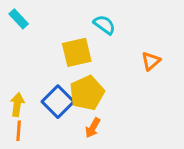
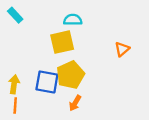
cyan semicircle: (104, 25) -> (73, 20), moved, turned -36
blue square: (58, 102) -> (47, 82), turned -35

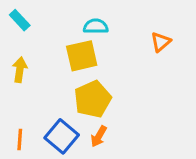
orange triangle: (122, 49) -> (161, 42), moved
blue square: (47, 82) -> (62, 136), moved, turned 30
yellow arrow: (14, 84) -> (20, 70), moved

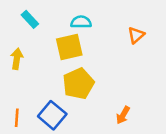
cyan rectangle: (20, 20) -> (30, 19), moved
orange arrow: (99, 136) -> (123, 115), moved

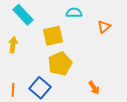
cyan rectangle: (30, 19) -> (23, 15), size x1.5
cyan semicircle: (81, 22) -> (74, 13), moved
orange arrow: (123, 115) -> (94, 88), turned -64

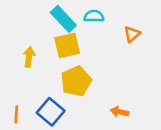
cyan rectangle: (23, 15) -> (63, 19), moved
yellow arrow: (13, 45) -> (29, 57), moved
orange arrow: (94, 88) -> (119, 112), turned 136

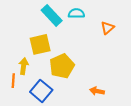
yellow square: (67, 46) -> (40, 44), moved
yellow arrow: (29, 57) -> (24, 66), moved
orange line: (16, 114) -> (13, 81), moved

